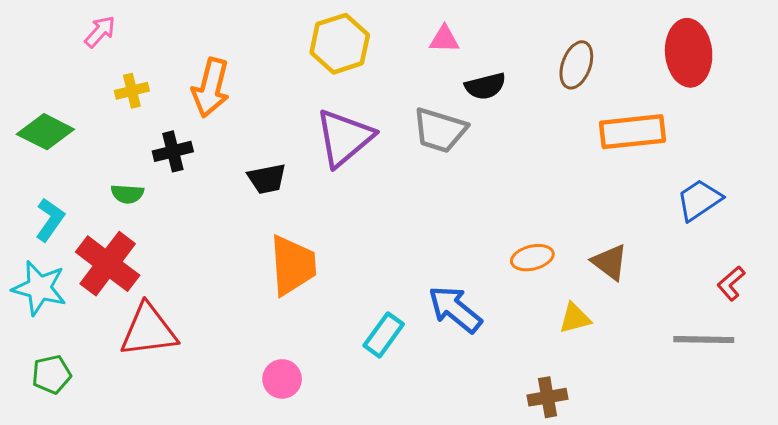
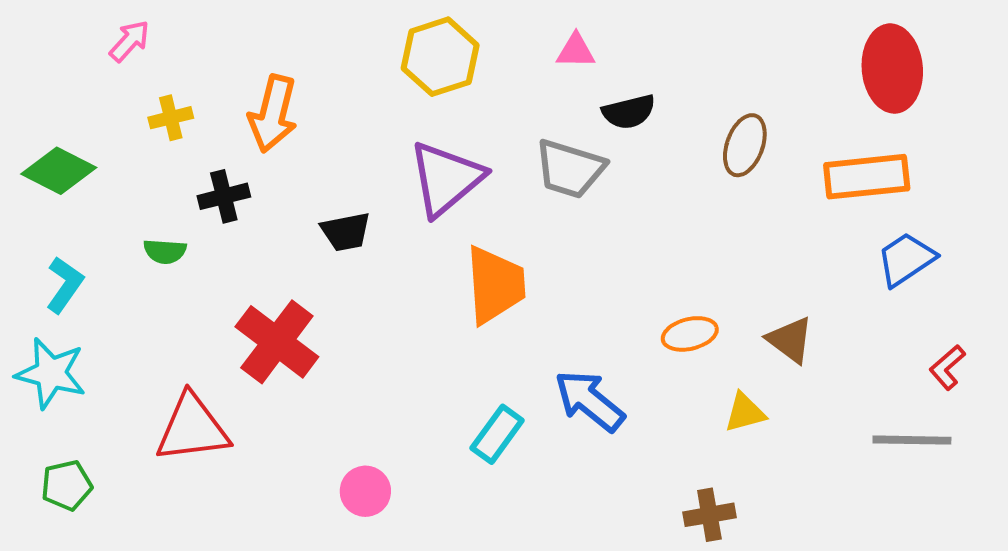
brown ellipse: (576, 65) -> (745, 145), moved
orange rectangle: (632, 132) -> (867, 177), moved
red cross: (108, 264) -> (277, 342), moved
orange trapezoid: (293, 265) -> (495, 285), moved

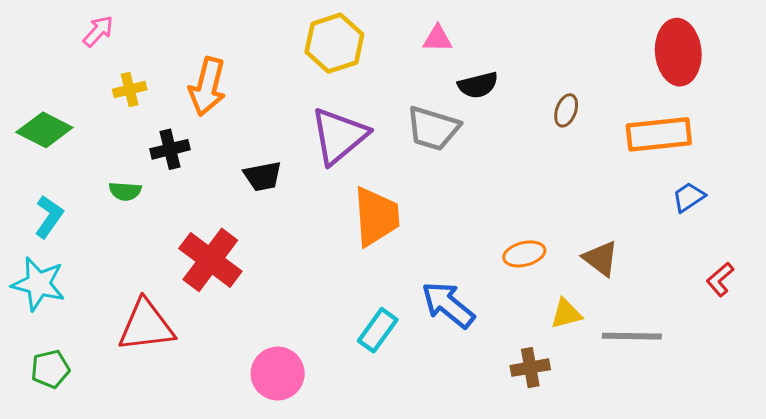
brown ellipse: (745, 145) -> (566, 110), size x0.7
blue trapezoid: (906, 259) -> (689, 197), size x0.7
gray line: (912, 440) -> (632, 336), moved
pink circle: (365, 491) -> (278, 374), size x1.4
brown cross: (709, 515) -> (530, 368), moved

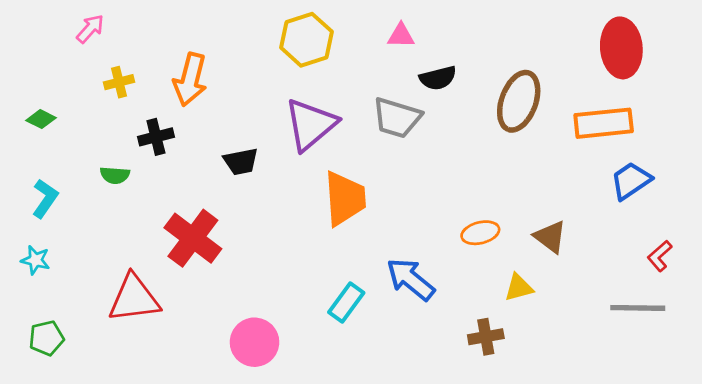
brown ellipse: (566, 110) -> (519, 101), size x2.0
green diamond: (44, 130) -> (41, 119), size x0.6
blue trapezoid: (689, 197) -> (631, 181), size x1.4
cyan star: (38, 284) -> (35, 260), size x0.6
gray line: (632, 336) -> (638, 308), moved

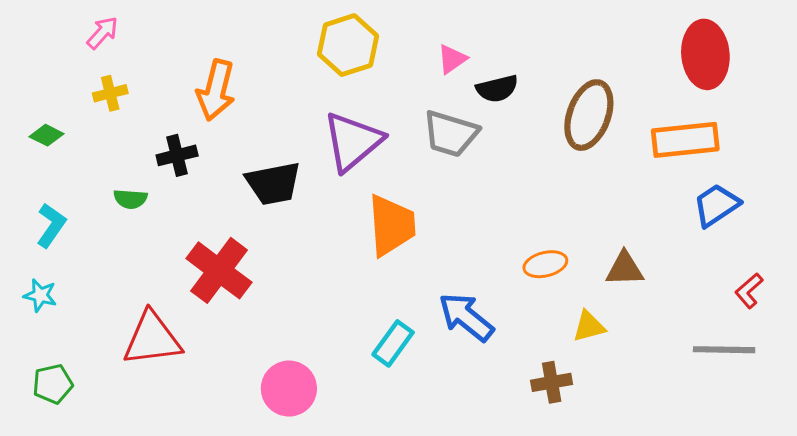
pink triangle: (401, 36) -> (452, 59), moved, turned -36
yellow cross: (119, 82) -> (110, 93), moved
black trapezoid: (241, 162) -> (273, 183), size x1.4
brown triangle: (550, 237) -> (625, 269), turned -39

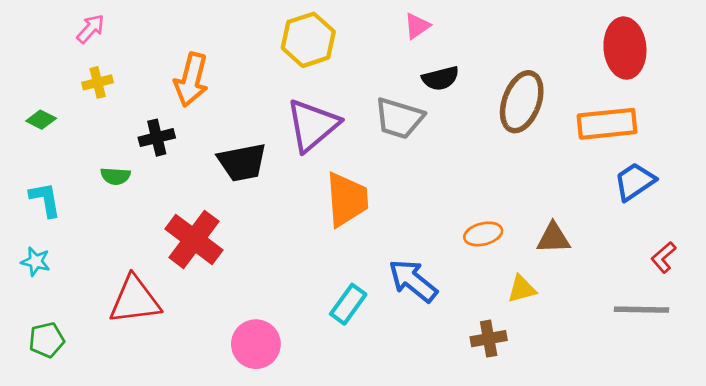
pink triangle: (452, 59) -> (417, 26), moved
cyan L-shape: (51, 225) -> (45, 200), turned -45

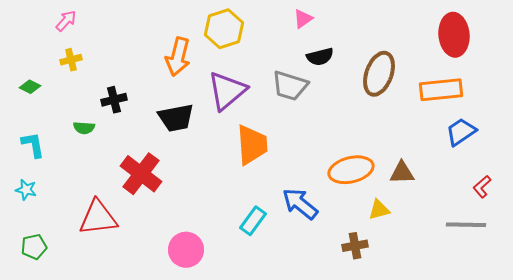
orange arrow: (191, 80) -> (178, 57), moved
orange ellipse: (483, 234) -> (351, 170), size x1.6

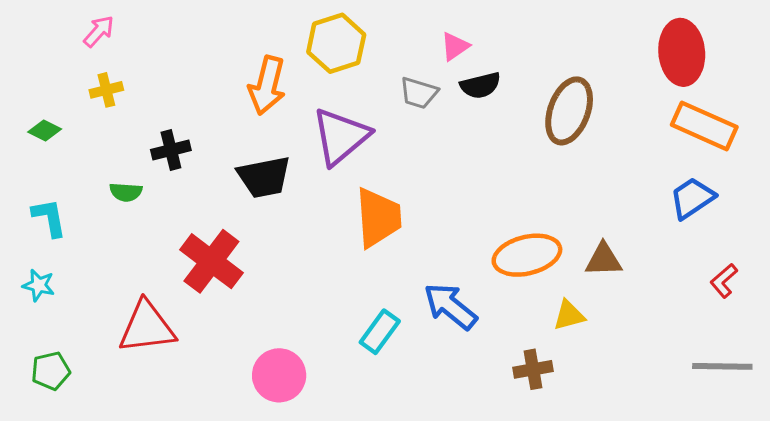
pink triangle: (303, 19) -> (455, 46), moved
gray trapezoid: (290, 86) -> (419, 93), moved, size x0.7
orange rectangle: (441, 90) -> (704, 126), moved, turned 30
gray line: (466, 225) -> (722, 366), moved

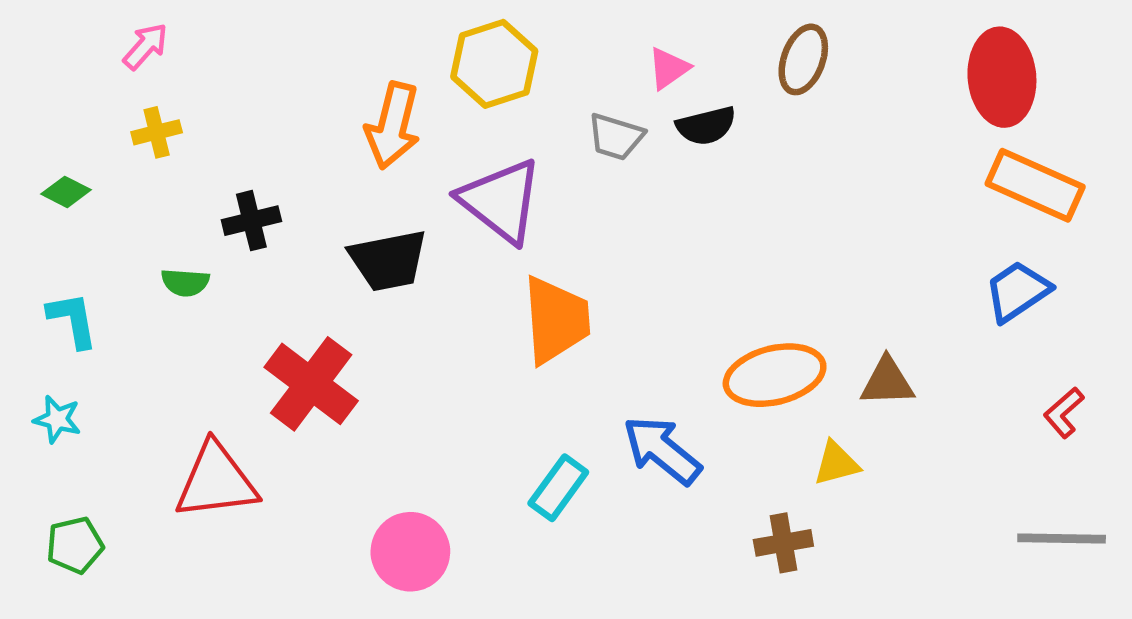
brown ellipse: (569, 111) -> (803, 59), moved, size x0.7
purple triangle: (341, 136) -> (501, 201), turned -42

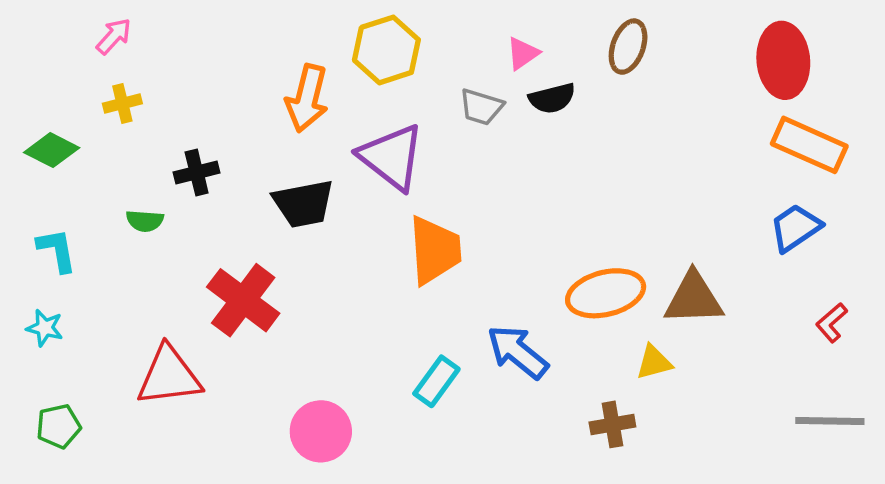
green diamond: (66, 192) -> (52, 150), size x1.4
brown triangle: (887, 382) -> (694, 298), size x1.4

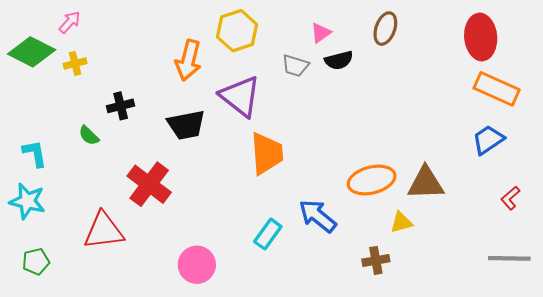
green diamond: (52, 150) -> (32, 52), moved, size x1.4
green semicircle: (145, 221) -> (89, 136), turned 40
cyan star: (45, 328) -> (27, 201), size x1.6

